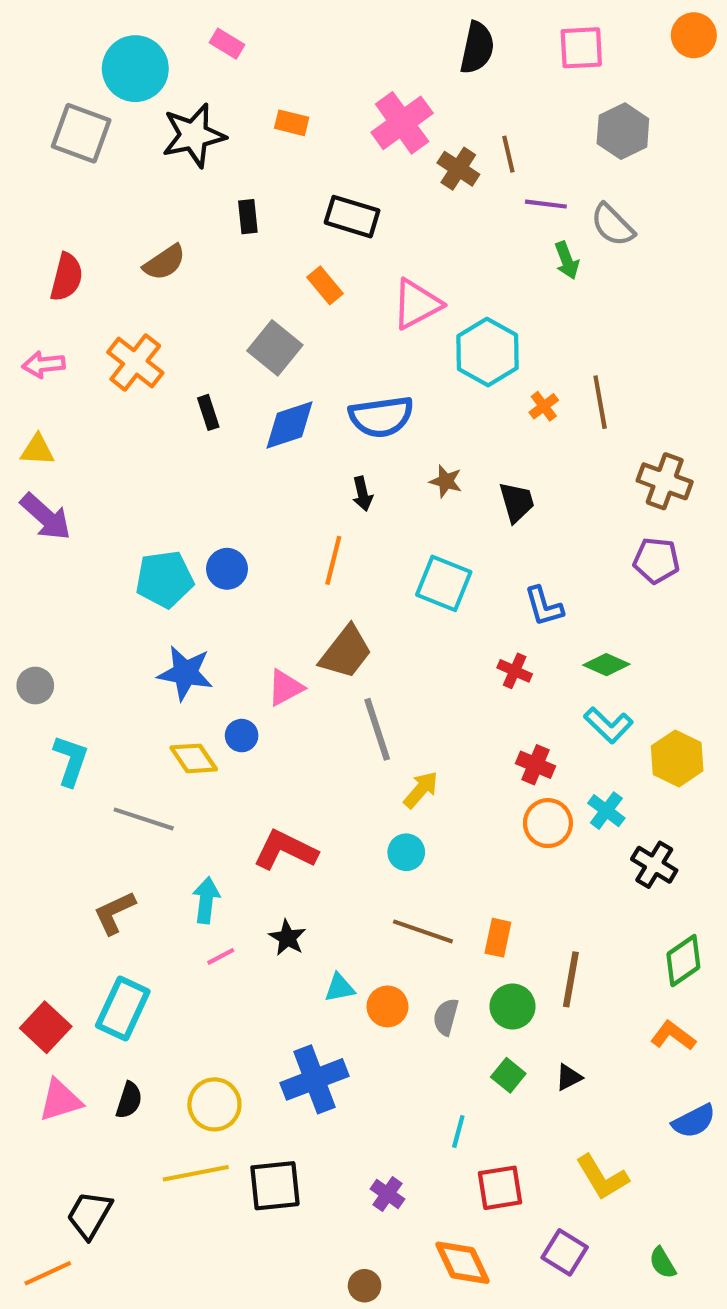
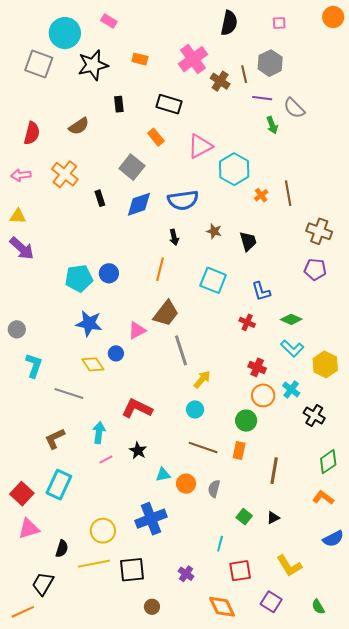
pink square: (581, 48) -> (279, 23), size x0.6
gray hexagon: (623, 131) -> (270, 63), moved
green circle: (513, 1006) -> (246, 421), moved
black semicircle: (129, 1100) -> (62, 549), moved
brown circle: (365, 1286) -> (152, 607), moved

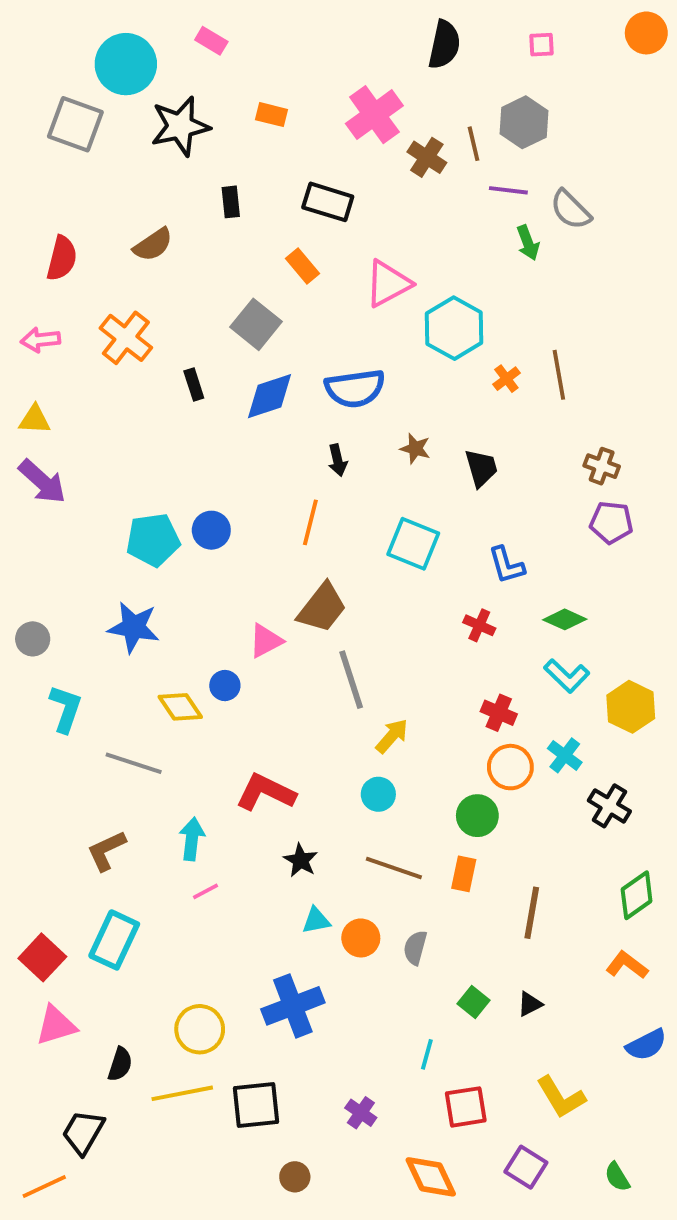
brown cross: (319, 231) -> (602, 466), moved, size x0.7
blue star: (89, 323) -> (134, 627), moved
black star: (138, 451) -> (301, 860), moved

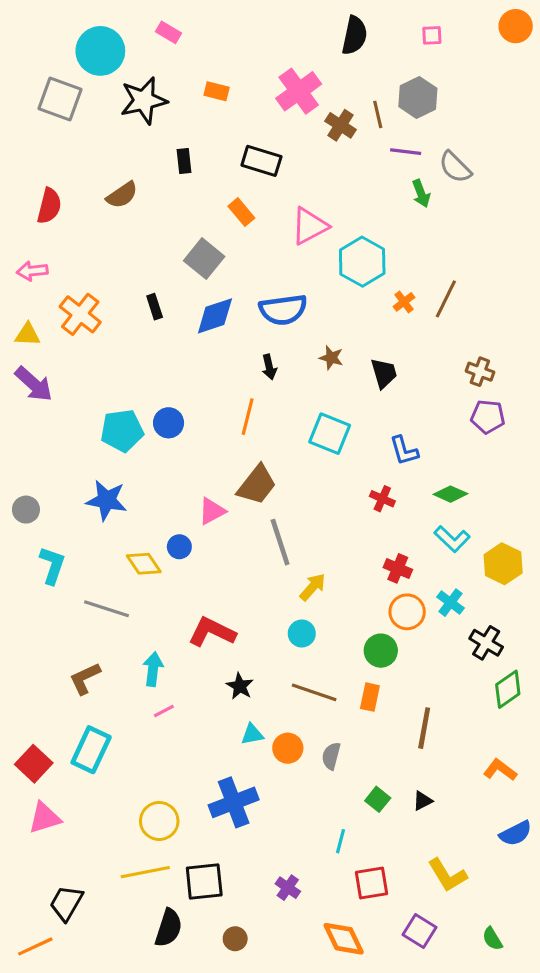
orange cross: (126, 338) -> (80, 314), moved
brown line: (559, 375) -> (446, 299), turned 36
green diamond: (637, 895) -> (508, 689), moved
black semicircle: (120, 1064) -> (169, 928), moved, size x1.4

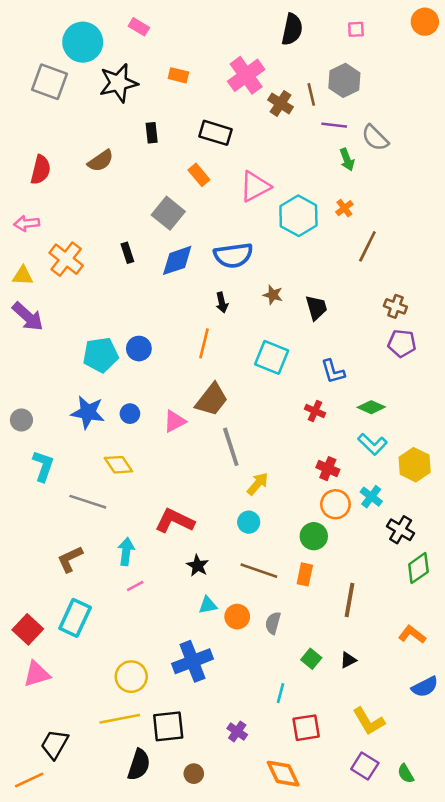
orange cross: (404, 302) -> (344, 208), moved
blue circle: (179, 547) -> (130, 414), moved
purple square: (420, 931) -> (365, 766), moved

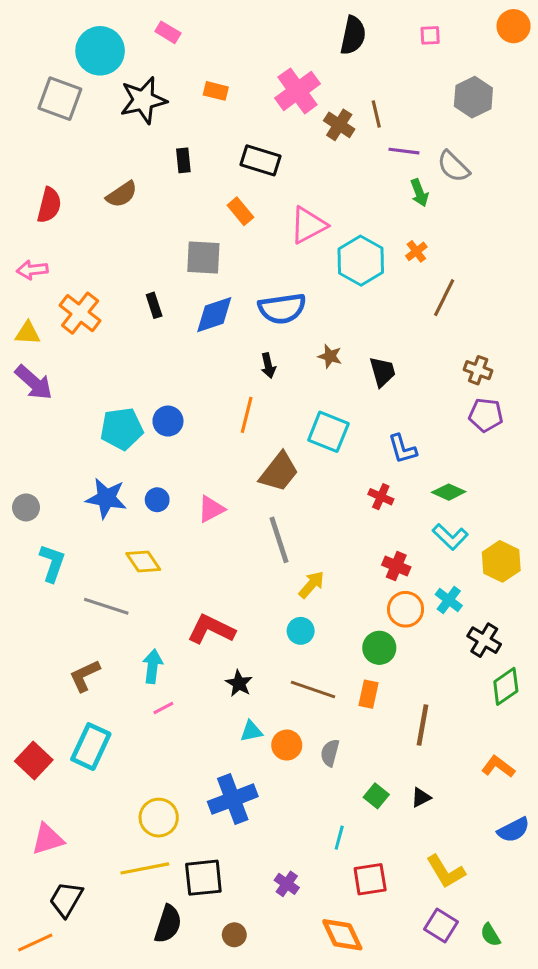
gray hexagon: (344, 80) -> (473, 97), moved
gray square: (168, 213) -> (203, 258), turned -36
brown trapezoid: (212, 400) -> (279, 472), moved
pink triangle: (37, 674) -> (48, 839), moved

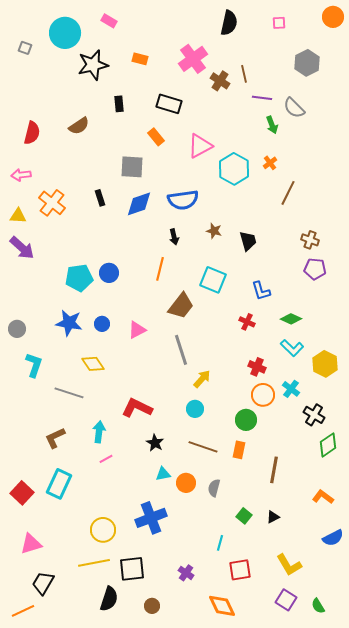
gray square: (60, 99) -> (25, 48), moved, size x0.5

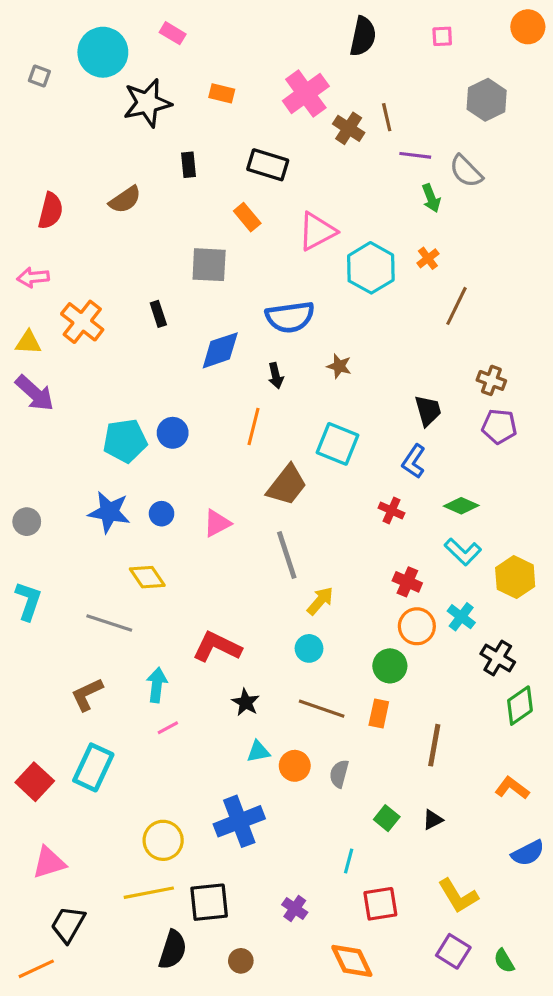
blue diamond: (139, 204) -> (220, 350), moved
black trapezoid: (248, 241) -> (428, 411), moved
blue L-shape: (261, 291) -> (414, 461), turned 50
cyan L-shape: (34, 365) -> (28, 601), moved

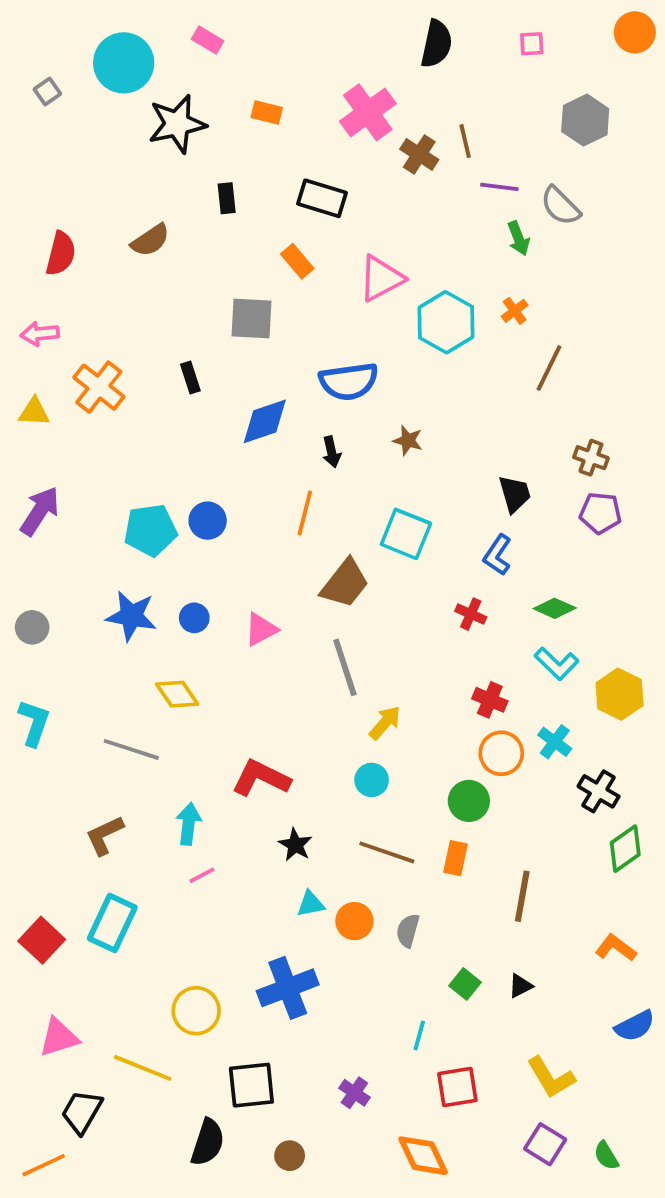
gray square: (39, 76) -> (47, 91), turned 35
purple arrow: (35, 393) -> (40, 511), moved, turned -99
yellow line: (149, 893) -> (143, 1068), moved, turned 33

